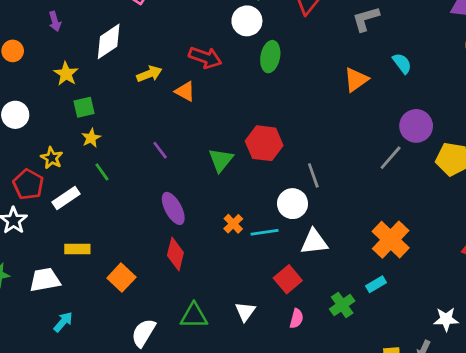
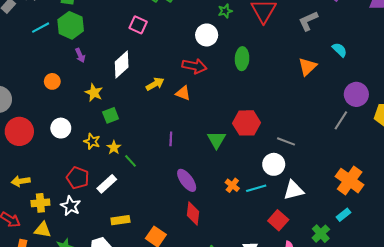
white circle: (247, 21) -> (207, 35), moved
yellow star: (91, 138) -> (114, 148), moved
purple line: (160, 150) -> (171, 139), turned 48
yellow star: (52, 158) -> (92, 141), moved
gray line: (313, 175) -> (286, 141), turned -42

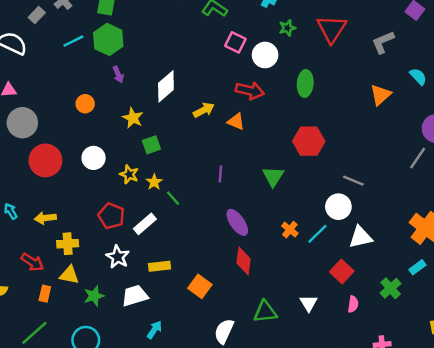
pink square: (138, 25) -> (235, 42), moved
red hexagon: (247, 123) -> (309, 141), moved
cyan line: (256, 188) -> (317, 234), turned -30
white star: (71, 206) -> (118, 257), moved

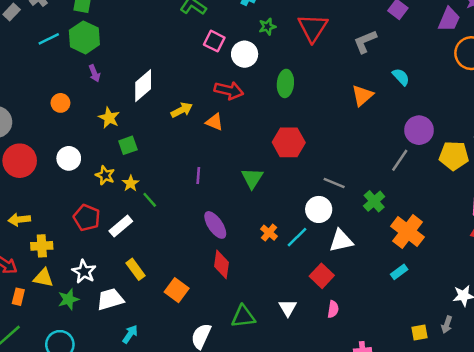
white star: (118, 257) -> (84, 272), moved
yellow rectangle: (159, 266) -> (136, 269), turned 60
green cross: (391, 288) -> (374, 201), moved

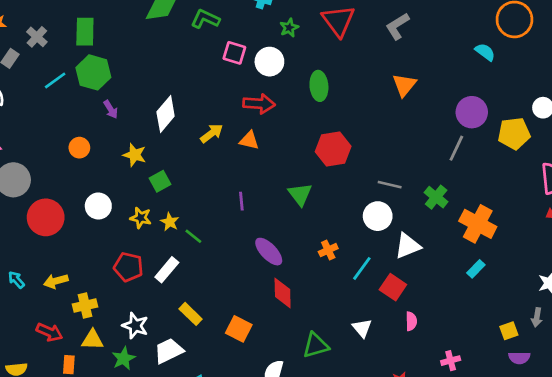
cyan semicircle: (401, 77) -> (485, 52), moved
orange cross: (269, 233) -> (328, 250), turned 35
cyan line: (297, 237) -> (362, 268), moved

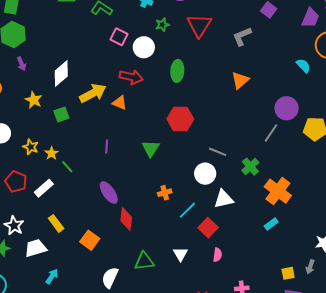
yellow arrow: (212, 133) -> (93, 93), size x1.5
green square: (160, 181) -> (61, 115), moved
purple ellipse: (269, 252) -> (109, 193), moved

